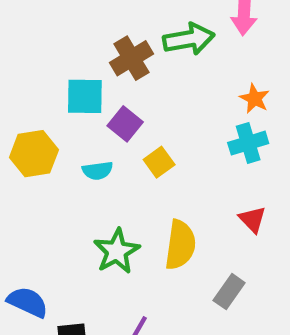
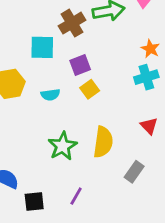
purple square: (125, 124) -> (80, 65), moved, turned 30

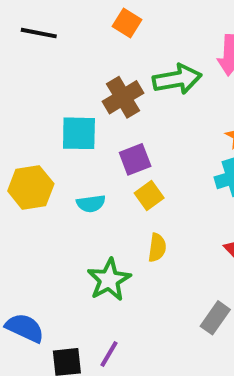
yellow semicircle: (103, 142) -> (157, 248), moved, size x0.6
purple line: (76, 196) -> (109, 354), moved

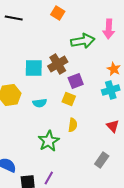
brown cross: (123, 97) -> (58, 64), moved
purple square: (135, 159) -> (76, 81), moved
yellow square: (149, 196) -> (69, 99), turned -32

